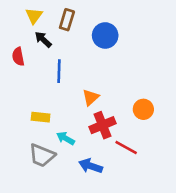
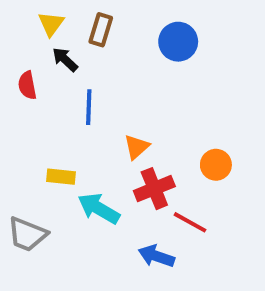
blue circle: (105, 35) -> (178, 42), moved
cyan arrow: (66, 138) -> (99, 208), size x1.5
gray trapezoid: (42, 155) -> (27, 234), moved
blue arrow: (91, 166) -> (156, 256), moved

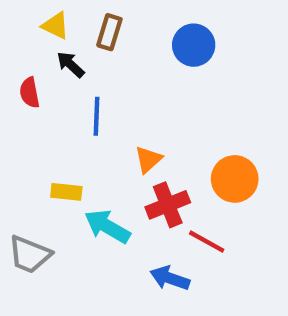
yellow triangle: (51, 24) -> (55, 26), turned -40
orange circle: (216, 165) -> (235, 179), size x1.4

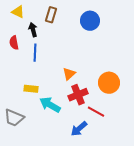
yellow triangle: (55, 26) -> (18, 12), moved
black arrow: (71, 65) -> (33, 30), turned 32
blue line: (97, 116) -> (35, 53), moved
blue arrow: (170, 278) -> (79, 129), turned -60

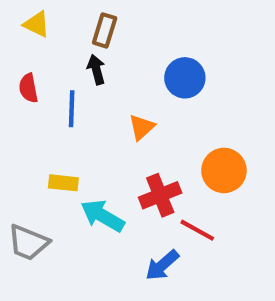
blue circle: (90, 21) -> (185, 78), moved
black arrow: (33, 30) -> (96, 70), moved
orange triangle: (69, 74) -> (142, 127), moved

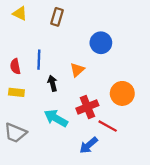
black arrow: (96, 70) -> (52, 83), moved
red semicircle: (28, 88) -> (15, 66), moved
yellow rectangle: (63, 183) -> (16, 92), moved

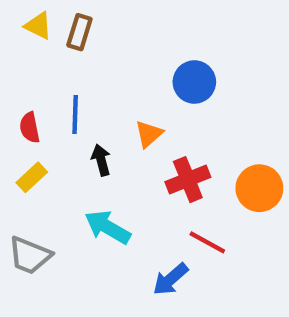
brown rectangle: (57, 17) -> (79, 32), moved
yellow rectangle: (16, 92) -> (32, 177), turned -49
orange circle: (122, 93) -> (259, 188), moved
red cross: (87, 107) -> (188, 180), moved

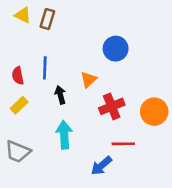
cyan arrow: (108, 227) -> (64, 135), turned 56
red line: (207, 242) -> (123, 144), turned -30

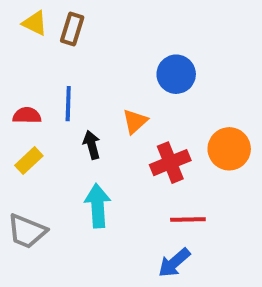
red semicircle: (18, 76) -> (27, 115), turned 102
orange circle: (154, 112) -> (229, 149), moved
blue arrow: (101, 166) -> (174, 263), moved

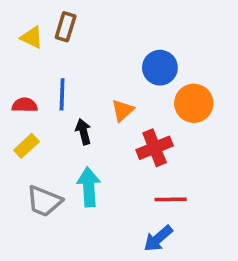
yellow triangle: (35, 23) -> (32, 37), moved
orange circle: (229, 149) -> (194, 103), moved
gray trapezoid: (27, 231) -> (44, 201), moved

